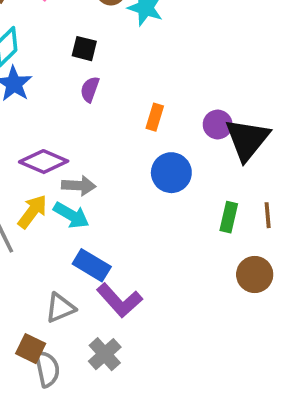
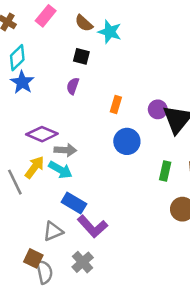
black square: (84, 49) -> (81, 56), moved

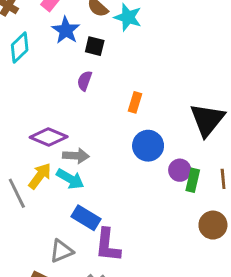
blue star: (22, 82) -> (66, 30), moved
purple circle: (158, 109) -> (180, 170), moved
purple L-shape: (92, 226) -> (108, 245), turned 48

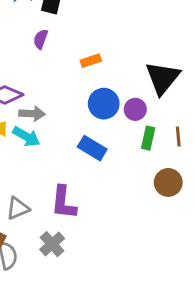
orange rectangle: (135, 102) -> (91, 61), turned 54
purple circle: (180, 170) -> (135, 109), moved
blue rectangle: (86, 218) -> (92, 148), moved

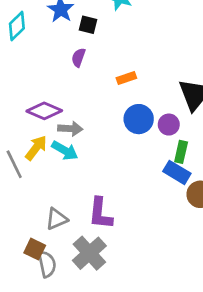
blue rectangle: (92, 148) -> (177, 172), moved
gray cross: (52, 244) -> (89, 253), size x1.4

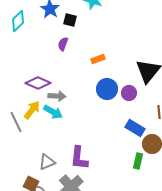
green rectangle: (181, 152) -> (138, 161), moved

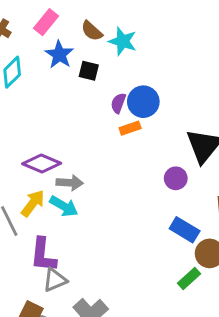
purple semicircle: (63, 44) -> (118, 103), moved
blue circle: (107, 89) -> (143, 102), moved
purple L-shape: (79, 158) -> (43, 255), moved
green rectangle: (138, 161) -> (189, 278), turned 35

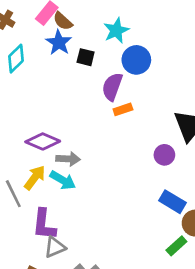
brown semicircle: (92, 31) -> (63, 21), moved
cyan star: (123, 41) -> (116, 30), turned 30
blue circle: (143, 102) -> (136, 60), moved
purple semicircle: (118, 103) -> (112, 87), size x1.5

